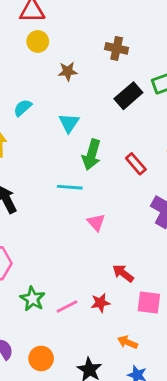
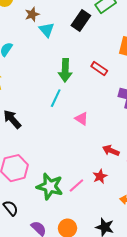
cyan triangle: (69, 123) -> (47, 30), moved
cyan line: (70, 187) -> (56, 98), turned -54
green star: (32, 299) -> (50, 186), size x1.4

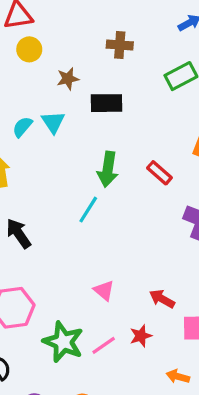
black rectangle: (81, 20) -> (107, 103), moved, turned 48
cyan triangle: (47, 30) -> (53, 122), moved
pink triangle: (82, 119) -> (104, 290), moved

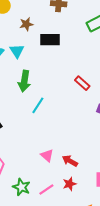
green arrow: (108, 169) -> (24, 81), moved
red arrow: (162, 299) -> (70, 161), moved
green star: (63, 342) -> (21, 187), size x0.7

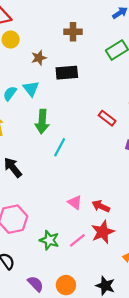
red star: (70, 184) -> (103, 232), size x1.5

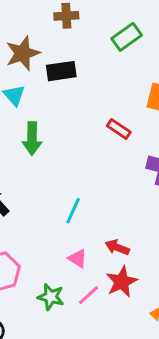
brown star: (39, 58) -> (23, 53), size x1.6
cyan line: (60, 147) -> (73, 211), moved
pink triangle: (75, 202) -> (78, 259), moved

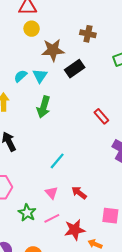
black rectangle: (61, 71) -> (75, 69), turned -42
red star: (122, 282) -> (75, 230), moved

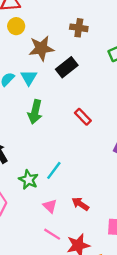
red rectangle: (101, 116) -> (83, 117), moved
green star: (27, 213) -> (28, 180), moved
pink line: (52, 218) -> (52, 234), turned 63

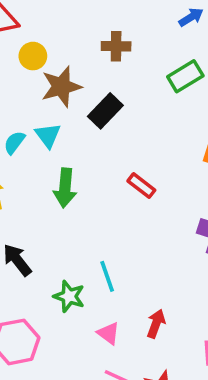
yellow circle: (16, 26) -> (33, 56), moved
cyan line: (54, 170) -> (107, 276), turned -48
red arrow: (80, 204) -> (156, 324), turned 84

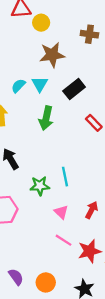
yellow circle: (33, 56) -> (41, 23), moved
black rectangle: (105, 111) -> (74, 89), moved
green star: (69, 296) -> (40, 186), turned -30

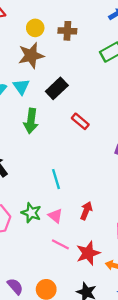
yellow circle: (41, 23) -> (35, 28), moved
green star: (40, 186) -> (31, 213), moved, turned 30

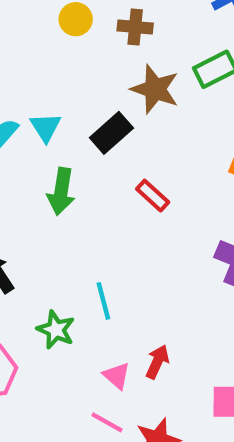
brown star: (31, 56) -> (155, 89), moved, turned 30
green star: (31, 213) -> (56, 330), moved
pink triangle: (55, 216) -> (117, 376), moved

